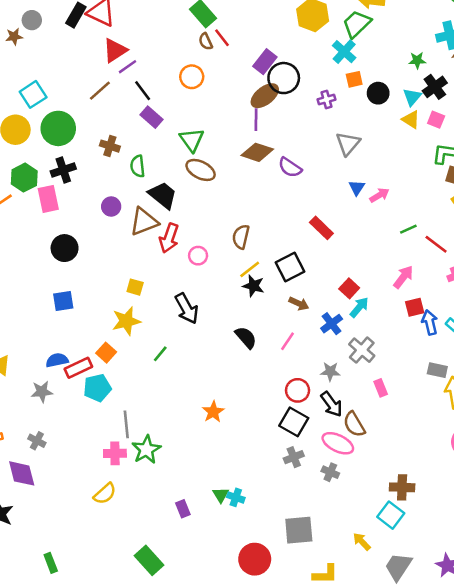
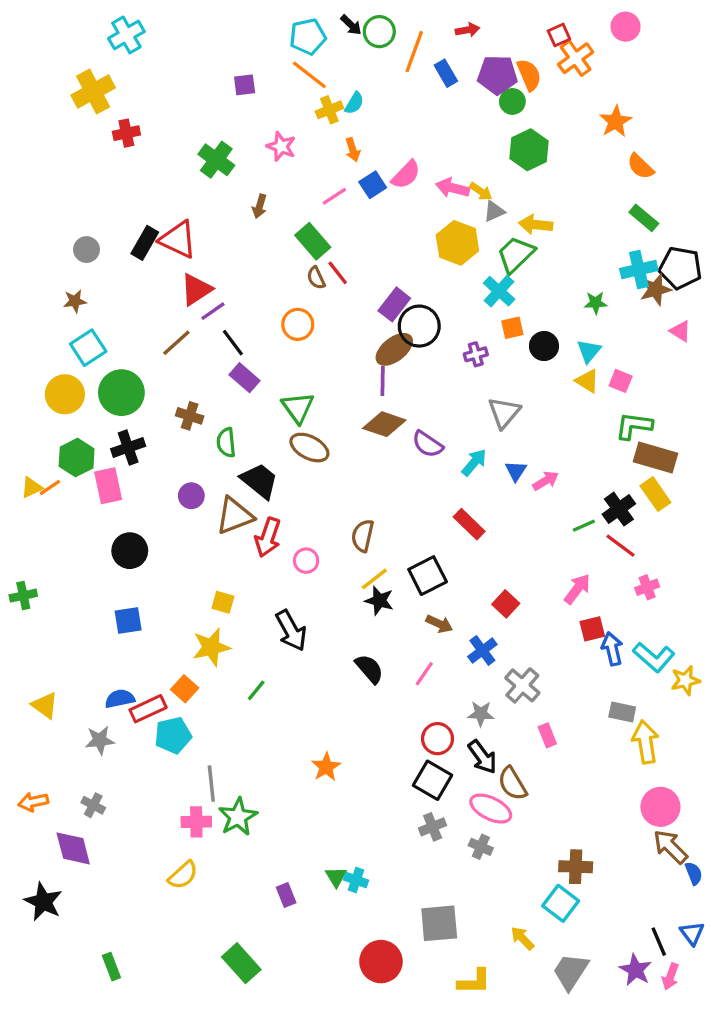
brown star: (14, 36) -> (75, 301), moved
black cross: (435, 87) -> (619, 509), moved
cyan arrow: (359, 307) -> (474, 462), moved

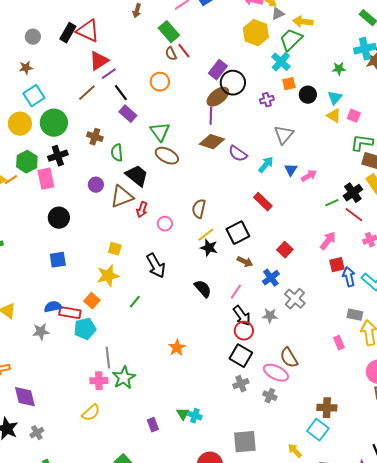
red arrow: (268, 537) -> (142, 210), size x0.7
red rectangle: (148, 709) -> (70, 313), turned 35
pink rectangle: (547, 735) -> (339, 343), moved
black arrow: (482, 757) -> (242, 316), moved
gray cross: (93, 805) -> (37, 433), moved, turned 32

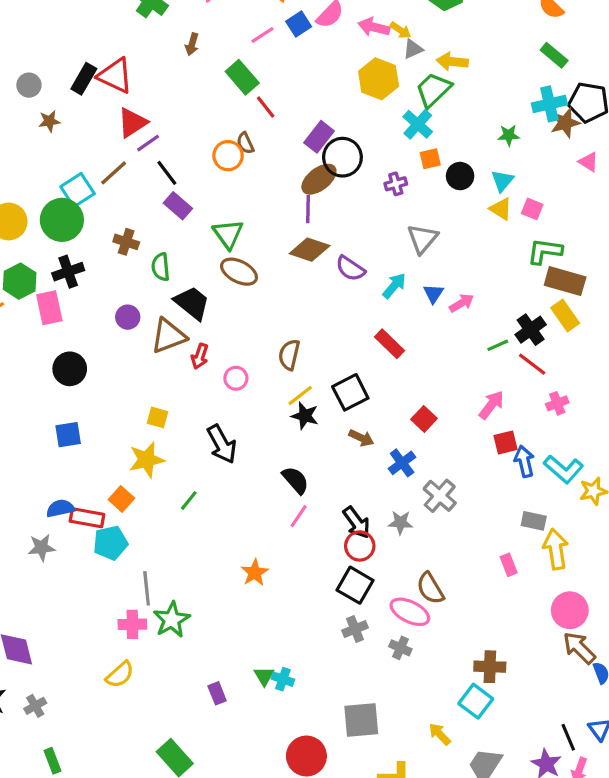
brown semicircle: (171, 54) -> (245, 143), moved
brown star: (26, 68) -> (49, 121), moved
cyan square: (34, 96) -> (78, 190), moved
pink line: (236, 292) -> (299, 516), moved

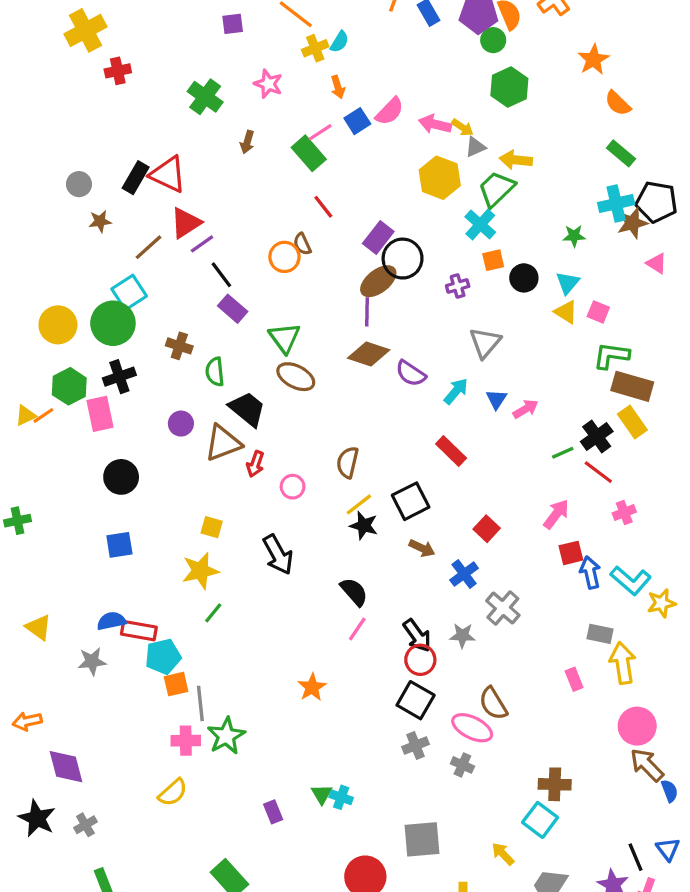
green rectangle: (242, 77) -> (309, 153), moved
brown line: (114, 173) -> (149, 247), moved
orange square: (121, 499) -> (176, 684), moved, turned 35
green line: (189, 501) -> (213, 613), moved

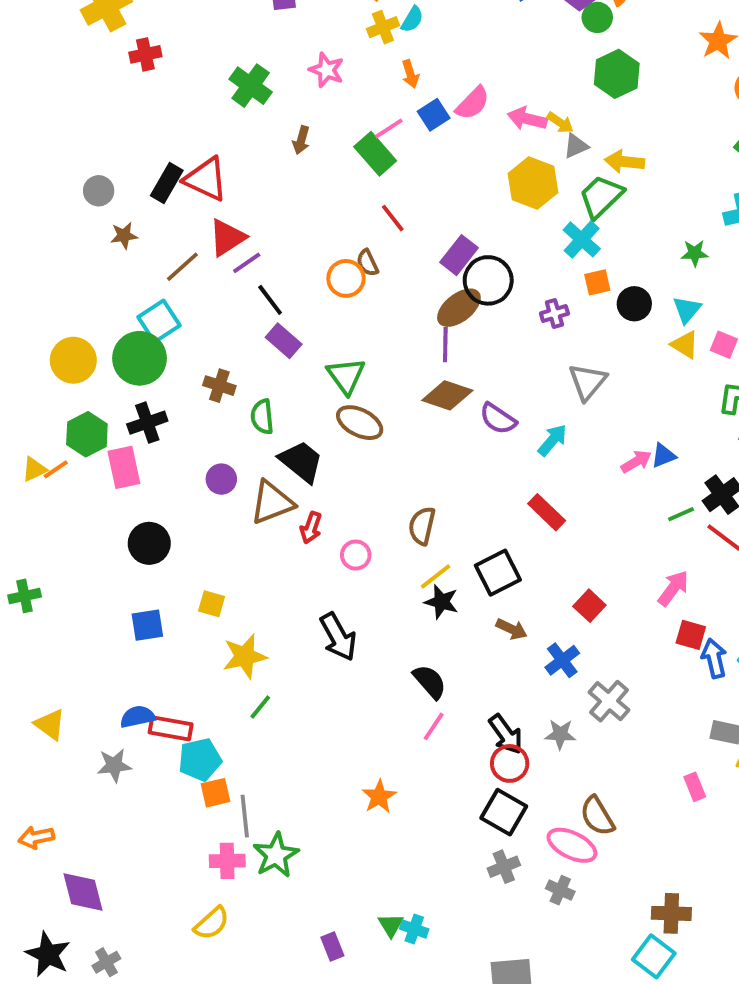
blue triangle: (496, 399) -> (663, 456), moved, turned 35
yellow square: (212, 527) -> (212, 604), moved
red square: (571, 553) -> (691, 635), turned 30

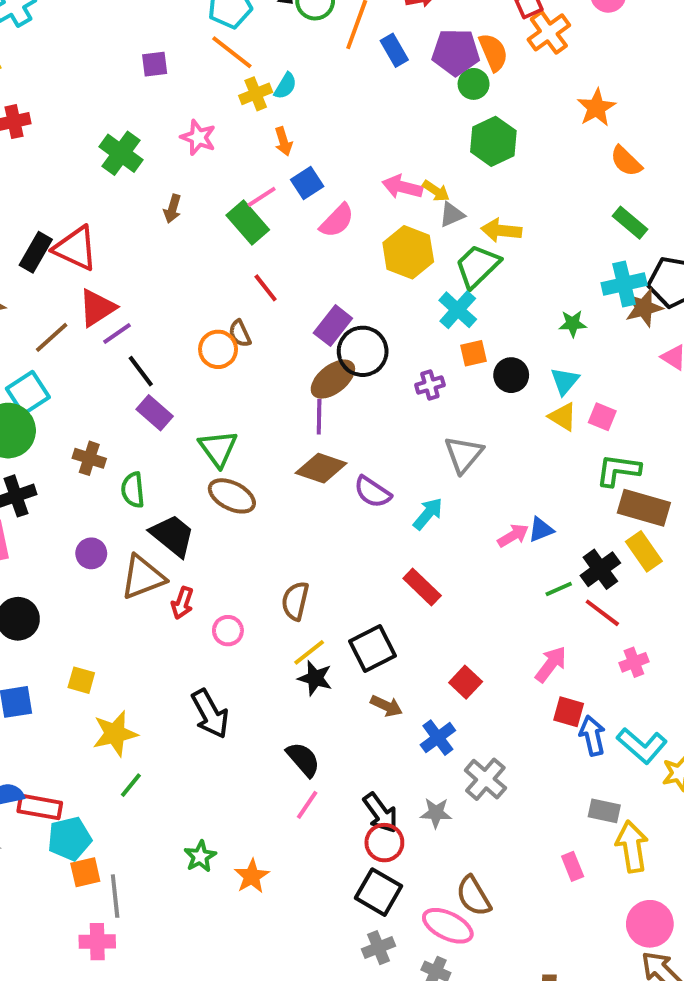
pink semicircle: (473, 103) -> (337, 221), moved
green star: (276, 855) -> (200, 856), moved, size x0.7

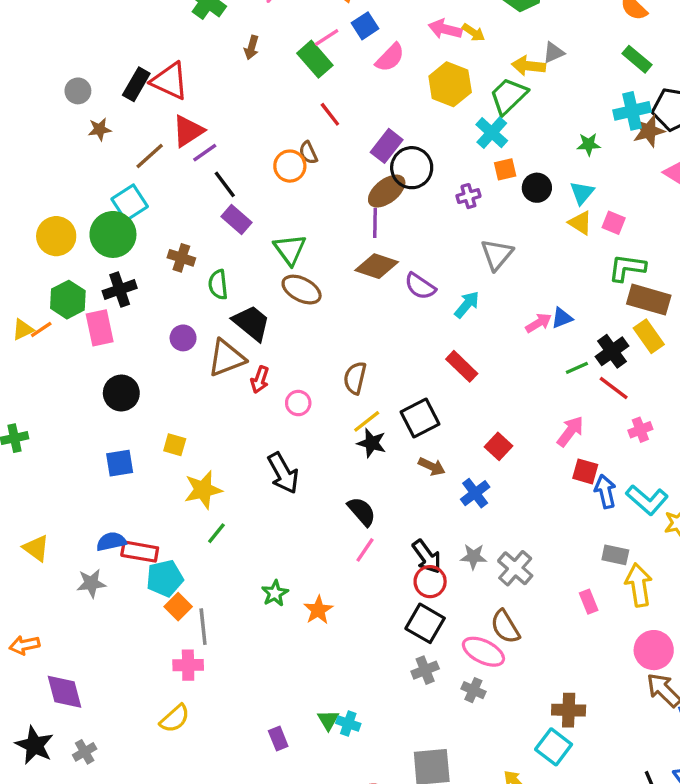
gray triangle: (452, 215) -> (554, 53), moved
gray cross: (485, 779) -> (515, 568), moved
orange square: (85, 872) -> (178, 607), turned -32

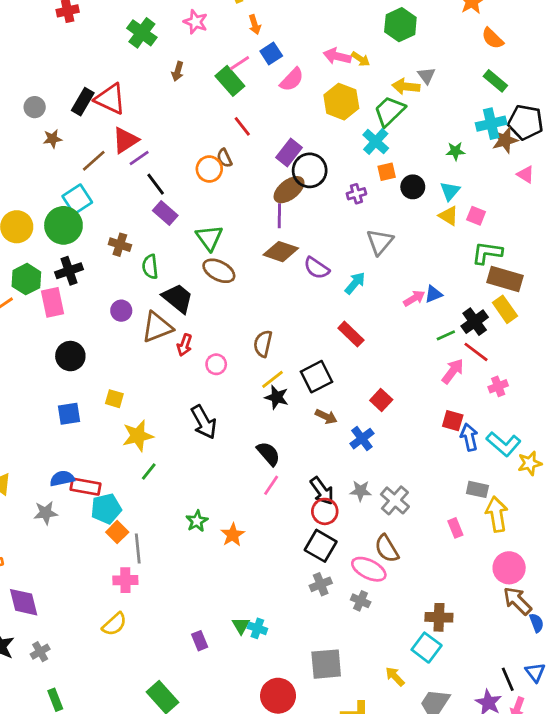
gray triangle: (554, 53) -> (427, 75), turned -42
pink arrow: (570, 431) -> (453, 371), moved

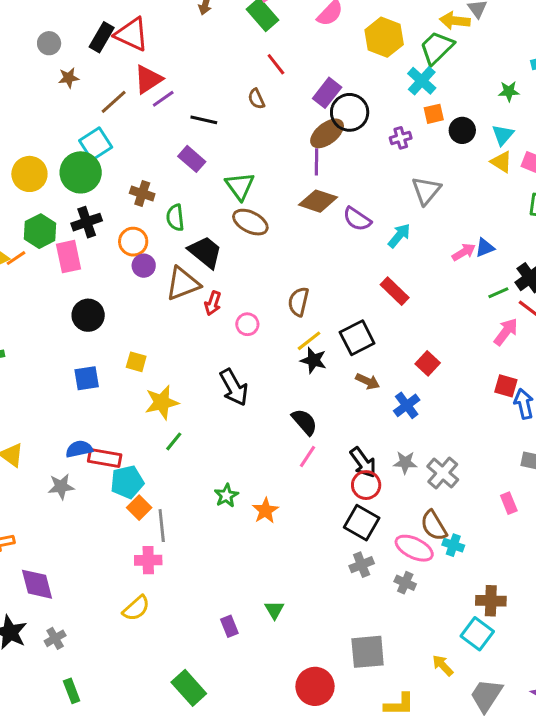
orange circle: (209, 169) -> (133, 242), moved
black line: (156, 184) -> (204, 120), moved, turned -40
cyan cross: (257, 628) -> (453, 545), moved

